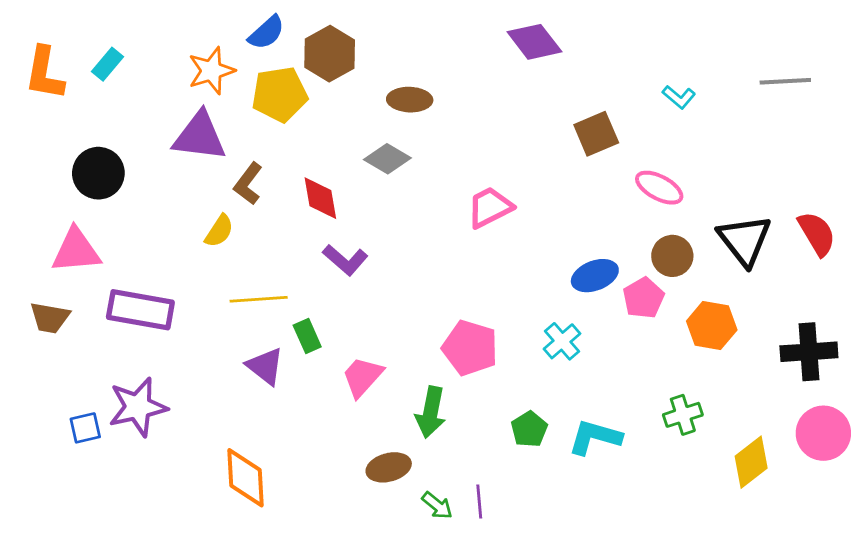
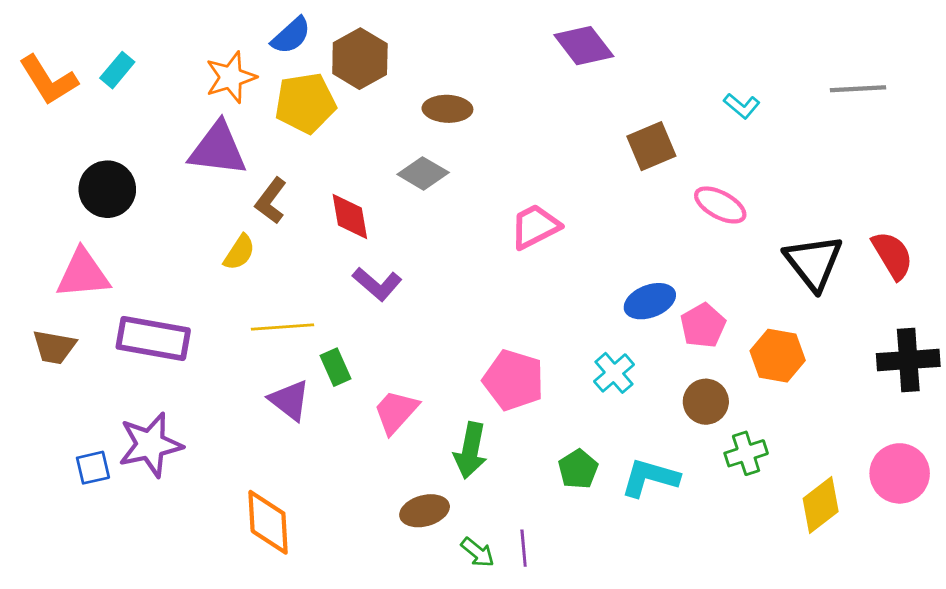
orange L-shape: (45, 73) -> (48, 80), turned -42
brown circle: (672, 256) -> (706, 402), moved
black cross: (809, 352) -> (908, 360), moved

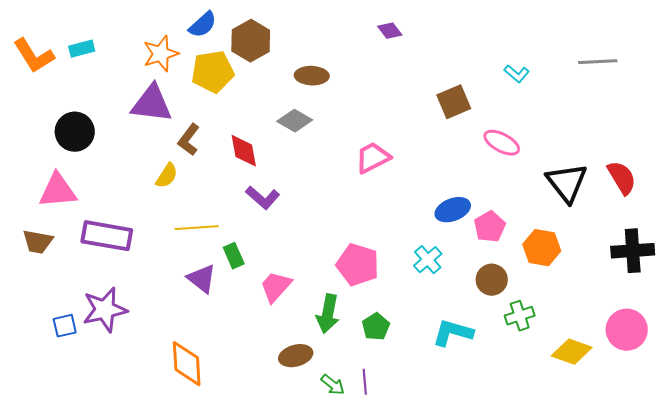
purple diamond: (584, 46) -> (390, 31), moved, size x0.6
cyan rectangle: (117, 70) -> (82, 49), turned 35
green pentagon: (578, 469) -> (376, 327), moved
yellow diamond: (821, 505) -> (572, 352), turned 57

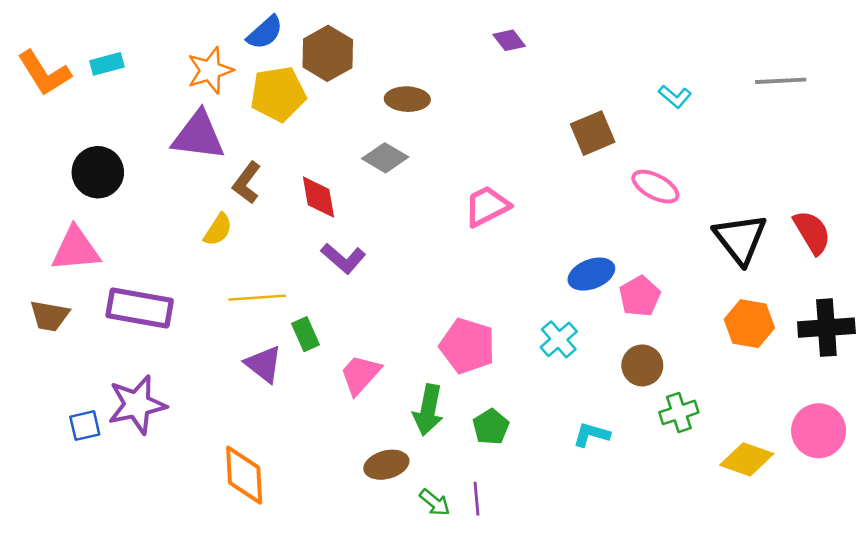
orange hexagon: (542, 248) -> (749, 324), moved
cyan L-shape: (453, 333) -> (591, 435), size x0.7

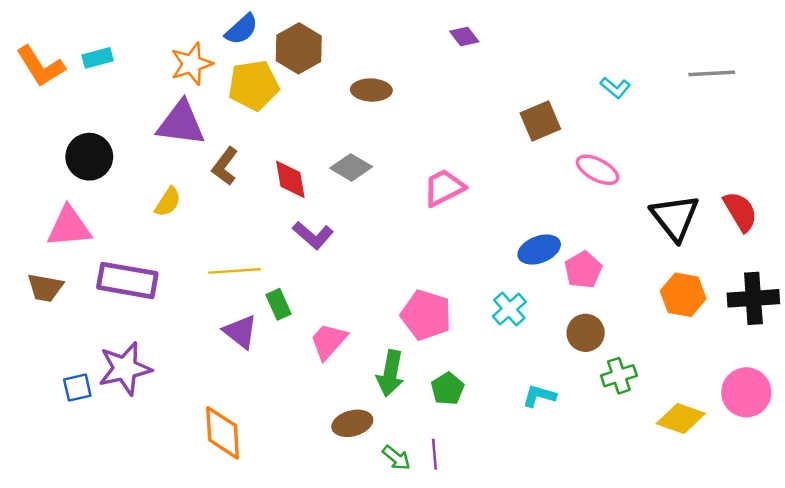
gray diamond: (385, 158) -> (351, 167), moved
yellow semicircle: (218, 230) -> (168, 202), moved

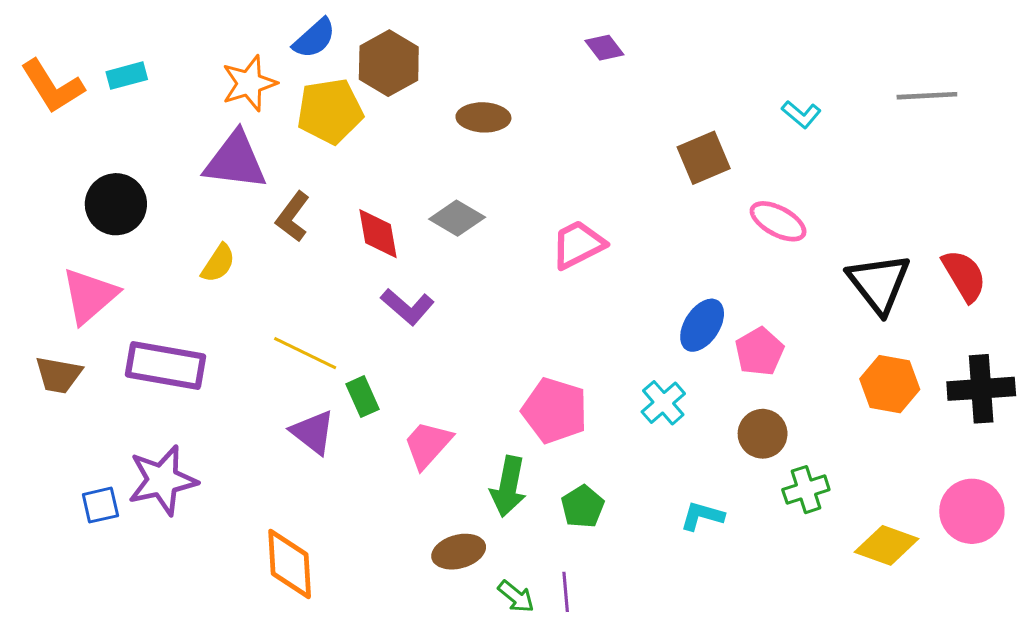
pink triangle: (69, 227) -> (90, 296), turned -36
blue ellipse: (539, 250) -> (702, 325), turned -36
yellow line: (234, 271) -> (305, 353), turned 30

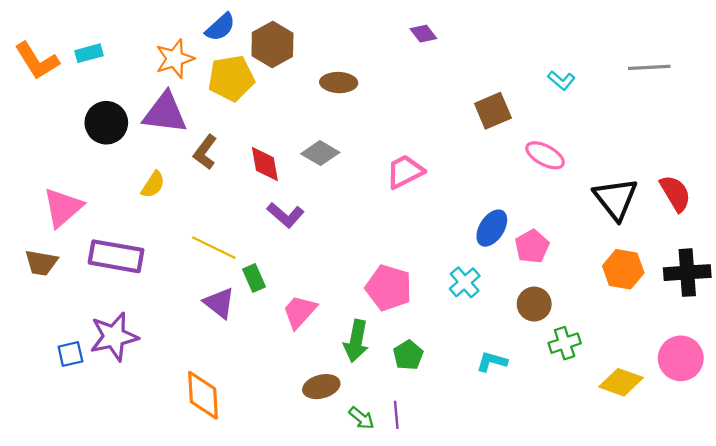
black circle: (116, 204) -> (106, 123), moved

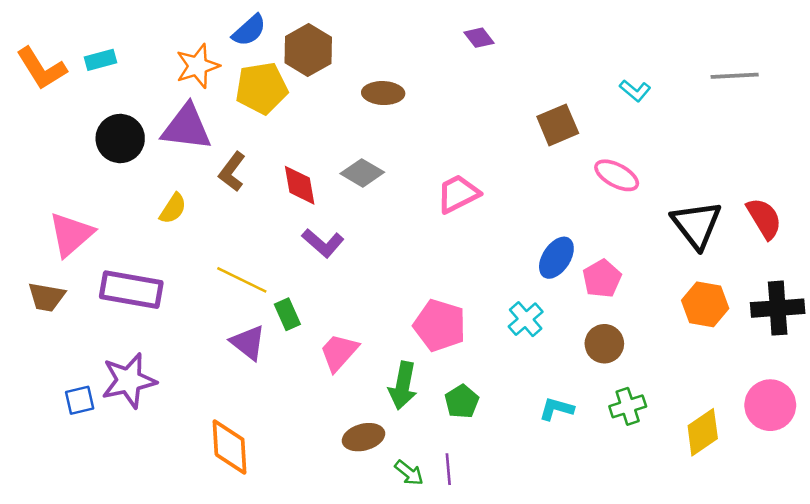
green cross: (565, 343) -> (628, 406), moved
yellow diamond: (621, 382) -> (703, 432), turned -54

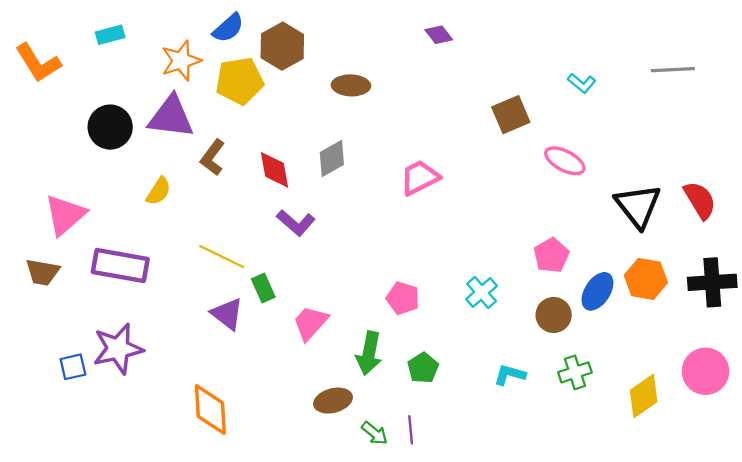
cyan rectangle: (101, 60) -> (110, 35), moved
gray diamond: (362, 173) -> (332, 159), turned -60
blue ellipse: (556, 258) -> (597, 291), moved
pink pentagon: (440, 325) -> (403, 298), size x0.7

